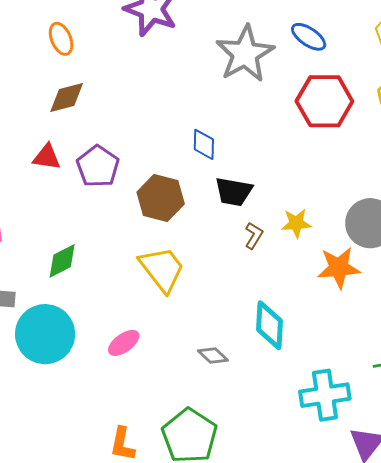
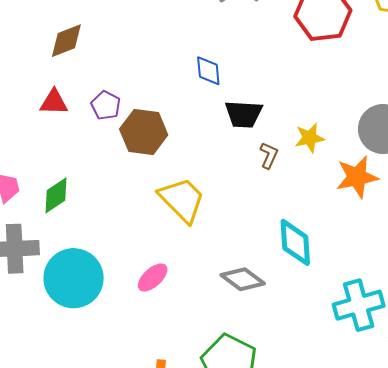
purple pentagon: (98, 166) -> (106, 105), size x0.7
brown hexagon: (161, 198) -> (144, 132), moved
green diamond: (62, 261) -> (56, 195), moved
gray diamond: (213, 355) -> (243, 279), size x1.4

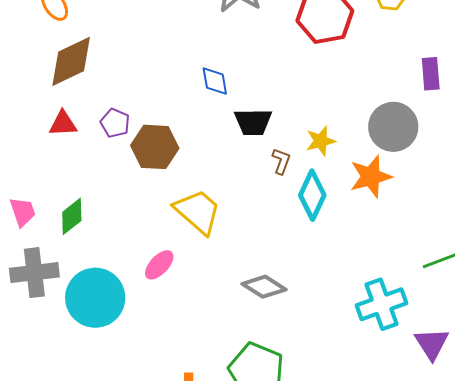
brown diamond: (66, 41) -> (71, 61), size x1.4
cyan diamond: (295, 242) -> (312, 195), moved, turned 33
pink ellipse: (153, 277) -> (159, 265), moved

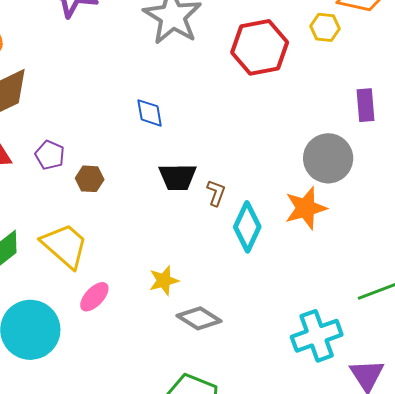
black trapezoid: (253, 122) -> (178, 177), moved
yellow star: (321, 141) -> (164, 281), moved
brown hexagon: (155, 147) -> (90, 179), size x0.6
yellow trapezoid: (198, 212) -> (65, 246), moved

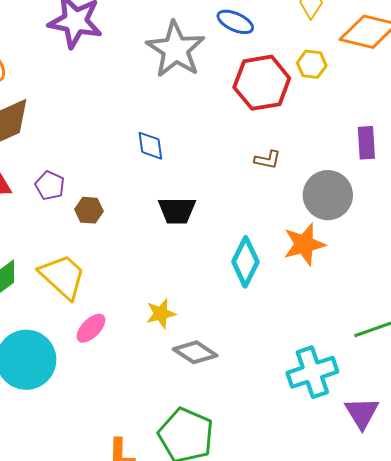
yellow hexagon: (325, 27) -> (312, 64), moved
brown L-shape: (216, 193) -> (268, 160), moved, turned 80

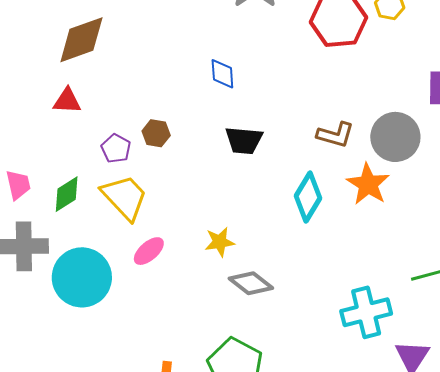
brown L-shape: (268, 160) -> (335, 135), moved, size x1.4
purple pentagon: (50, 186) -> (116, 148), moved
orange star: (304, 244) -> (368, 184), turned -30

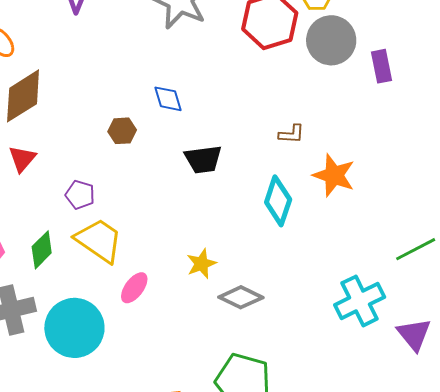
red triangle: (67, 101) -> (22, 159), turned -40
brown hexagon: (156, 133) -> (122, 131), moved
brown L-shape: (335, 135) -> (291, 134), size x0.7
gray circle: (395, 137) -> (331, 40), moved

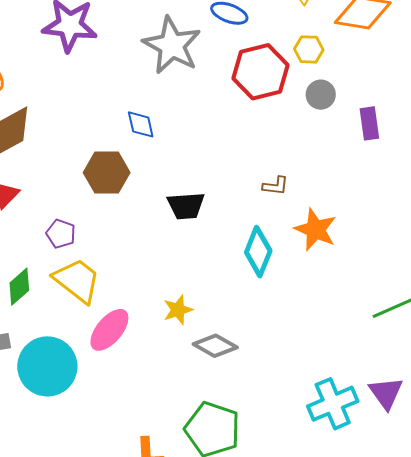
gray circle: (331, 40) -> (321, 95), size x0.6
blue diamond: (168, 99) -> (141, 124), moved
brown hexagon: (122, 131) -> (107, 173), size x1.6
pink ellipse: (134, 288) -> (109, 330), size x1.4
cyan cross: (360, 301) -> (333, 404), moved

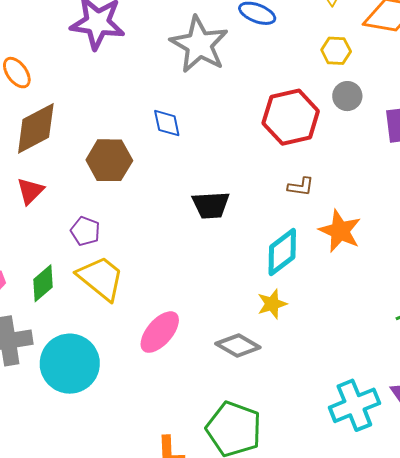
red hexagon: (261, 72) -> (291, 117), moved
brown hexagon: (107, 173) -> (109, 160), moved
cyan diamond: (258, 252) -> (282, 252), turned 30
yellow star: (178, 310) -> (272, 304), moved
pink ellipse: (109, 330) -> (160, 332), moved

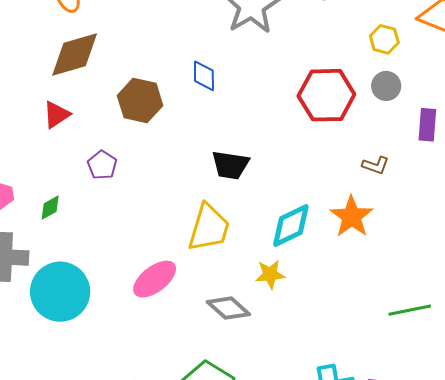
brown L-shape: (301, 187) -> (376, 165), moved
yellow trapezoid: (101, 278) -> (209, 228), moved, turned 56
green diamond: (43, 283) -> (50, 208), size x0.7

